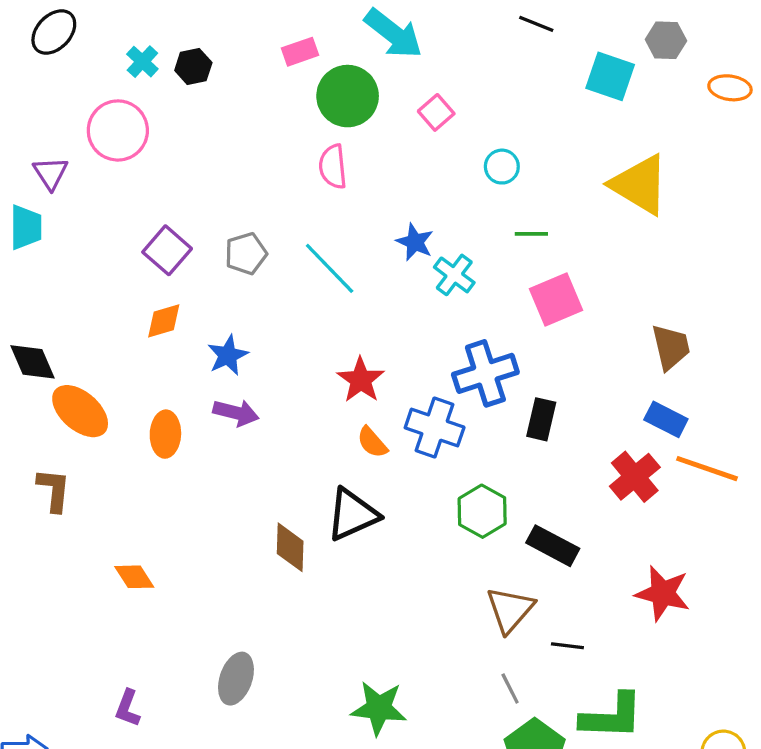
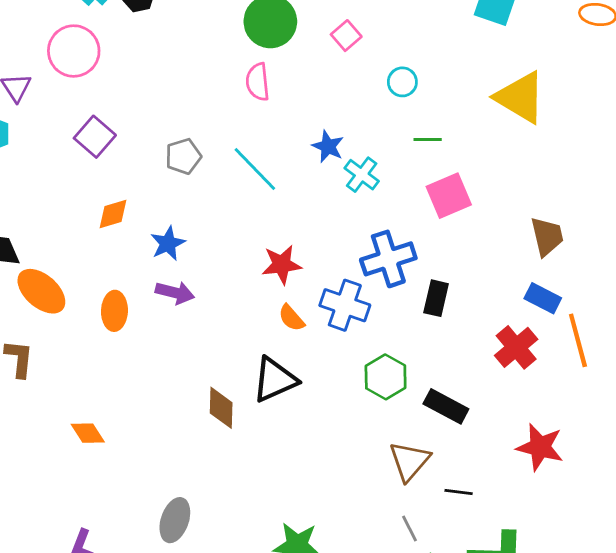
purple square: (167, 250) -> (95, 137), moved
red star: (361, 380) -> (282, 265), turned 30
orange line: (707, 469) -> (578, 340), turned 56

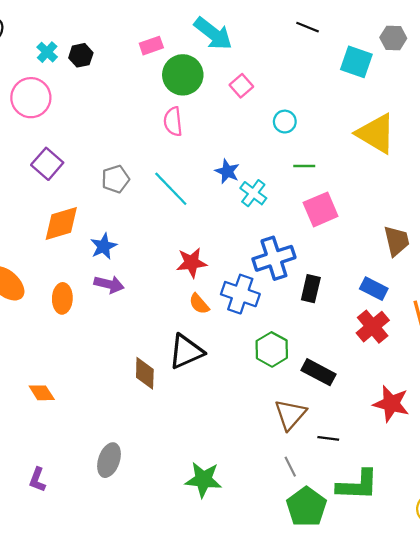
orange diamond: (113, 214) -> (61, 224), size x1.5
blue rectangle: (543, 298) -> (374, 289), moved

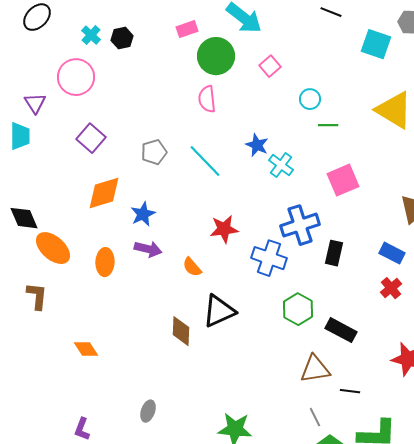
green line: (304, 166) -> (328, 125), moved
orange semicircle: (199, 304) -> (192, 267), moved
red cross: (373, 327) -> (391, 288), size x0.7
brown triangle: (290, 415) -> (315, 369), turned 40
gray ellipse: (109, 460) -> (148, 411), size x0.7

